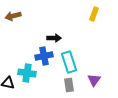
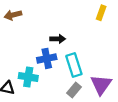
purple triangle: (94, 80) -> (101, 85), size x1.5
gray rectangle: (69, 85) -> (74, 90), turned 48

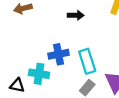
black arrow: (58, 39) -> (76, 15), moved

